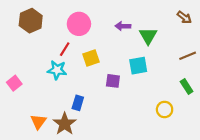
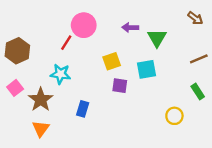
brown hexagon: (31, 21) -> (17, 51), moved
red line: (65, 49) -> (66, 43), moved
yellow square: (91, 58) -> (112, 61), moved
brown star: (65, 124) -> (41, 100), moved

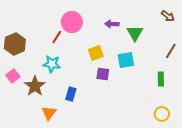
brown line: (199, 59) -> (171, 51), turned -35
green rectangle: (198, 91) -> (161, 79), moved, turned 32
yellow circle: (174, 116) -> (162, 114), moved
orange triangle: (41, 129) -> (49, 113), moved

